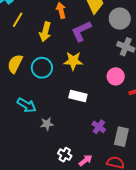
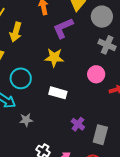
yellow arrow: (45, 32) -> (16, 32), moved
cyan circle: (42, 68) -> (21, 78), moved

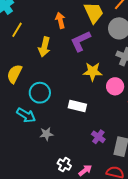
yellow arrow: (16, 32) -> (44, 47), moved
yellow star: (54, 58) -> (93, 72), moved

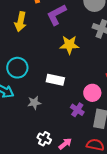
pink circle: (115, 86) -> (92, 93), moved
gray star: (46, 134) -> (34, 103), moved

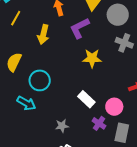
white rectangle: (55, 80) -> (86, 99), moved, turned 30
gray star: (34, 103) -> (62, 126), moved

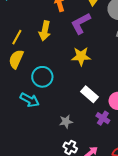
yellow line: (16, 18) -> (17, 37), moved
yellow star: (92, 58) -> (81, 56), moved

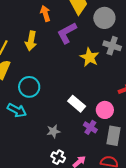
yellow star: (81, 56) -> (89, 57), moved, turned 30

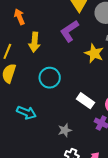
orange arrow: (45, 13) -> (19, 17), moved
cyan circle: (29, 87) -> (50, 78), moved

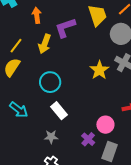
purple L-shape: (69, 31) -> (65, 28), moved
white rectangle: (86, 101) -> (59, 111), moved

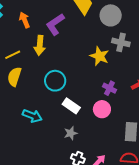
yellow line: (16, 46) -> (13, 55), turned 42
pink circle: (105, 125) -> (102, 109), moved
purple cross: (88, 139) -> (109, 88), moved

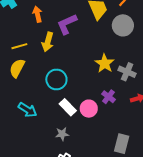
gray cross: (121, 42) -> (127, 72), moved
pink circle: (102, 109) -> (89, 109), moved

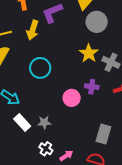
gray circle: (123, 25) -> (97, 22), moved
purple cross: (109, 97) -> (92, 87), turned -32
white rectangle: (68, 107) -> (22, 123), moved

